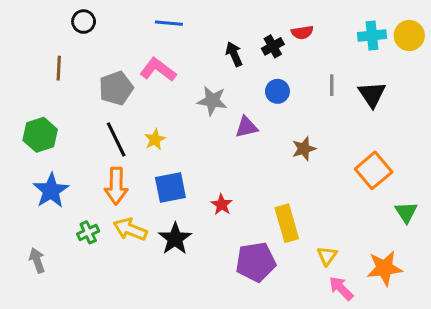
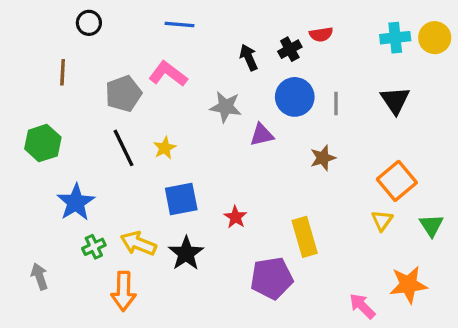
gray line: (332, 85) -> (336, 104), moved
blue circle: (277, 91) -> (295, 97), size x1.5
orange arrow: (116, 186) -> (124, 291), moved
blue star: (51, 191) -> (76, 202), moved
yellow triangle: (327, 256) -> (382, 220), moved

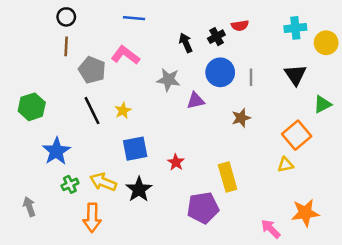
yellow circle: (435, 38) -> (326, 43), moved
brown line: (63, 72) -> (66, 46), moved
gray pentagon: (124, 94) -> (92, 70), turned -30
yellow triangle: (382, 220) -> (285, 165), turned 42
green triangle: (431, 225) -> (322, 104), moved, turned 36

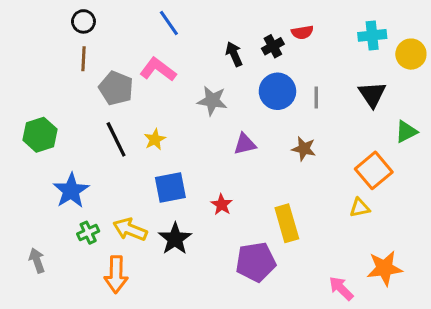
blue line: (134, 18) -> (169, 23), turned 50
purple triangle: (196, 101) -> (245, 144), moved
brown star: (241, 118) -> (304, 149), turned 30

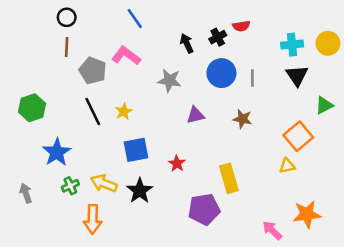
cyan cross: (372, 35) -> (292, 45), moved
gray arrow: (37, 260) -> (26, 193), moved

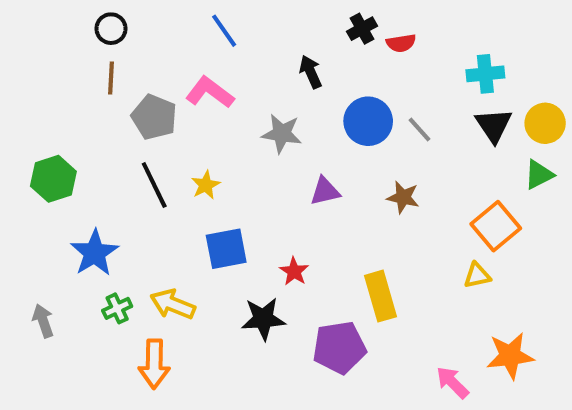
black cross: (218, 37) -> (362, 29), moved
yellow circle: (328, 43) -> (545, 123), moved
gray line: (252, 78) -> (420, 129), turned -42
black star: (140, 191) -> (263, 319), moved, turned 30

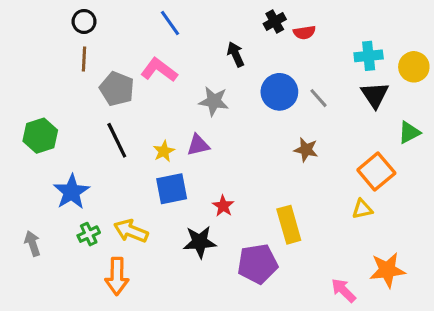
yellow circle: (545, 123) -> (414, 67), moved
yellow star: (206, 185) -> (164, 151), moved
purple triangle: (325, 191) -> (198, 145), moved

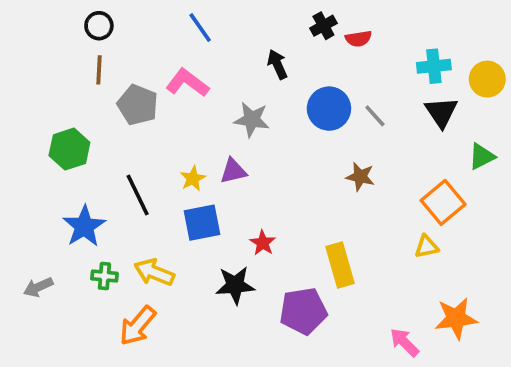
green hexagon: (40, 136) -> (69, 149), moved
black line: (117, 140) -> (138, 195), moved
green cross: (89, 234) -> (104, 276), turned 30
gray arrow: (32, 243) -> (38, 287), turned -95
orange arrow: (117, 276) -> (138, 326), turned 39

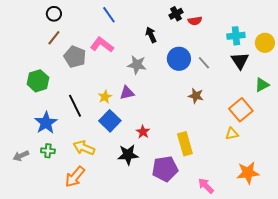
brown line: (99, 70) -> (54, 38), turned 35
blue square: (202, 223) -> (110, 121), turned -35
green cross: (104, 276) -> (48, 151), moved
pink arrow: (404, 342) -> (206, 186), moved

